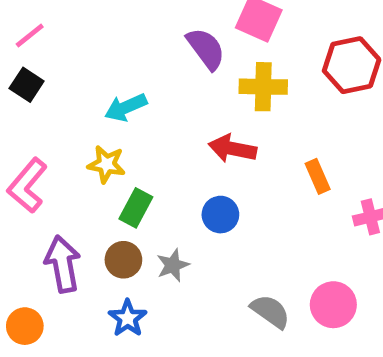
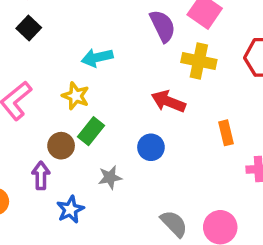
brown circle: (123, 260) -> (61, 146), moved
purple arrow: (63, 264) -> (41, 176), moved, size x0.7

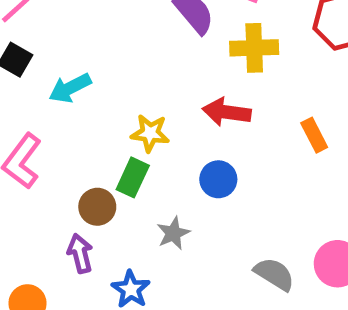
cyan arrow: (97, 58) -> (70, 88), moved
yellow star: (76, 96) -> (150, 133), moved

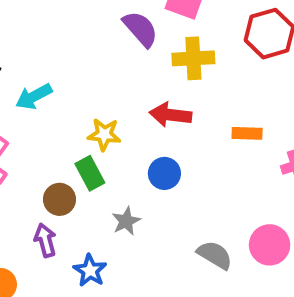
orange rectangle: (314, 135) -> (247, 133), turned -60
green rectangle: (133, 177) -> (90, 173), turned -52

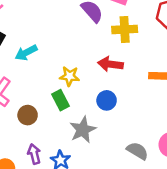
brown circle: (60, 199) -> (28, 115), moved
gray star: (126, 221) -> (83, 130), size x1.5
purple arrow: (45, 240) -> (34, 154), moved

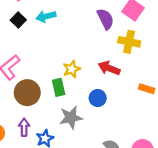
cyan arrow: (26, 53) -> (46, 16), moved
yellow star: (69, 76) -> (72, 69), turned 30
brown circle: (28, 115) -> (27, 93), size x1.5

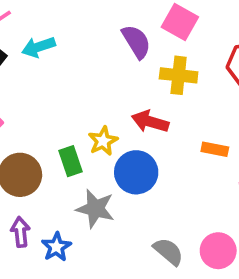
yellow star: (72, 69) -> (103, 141), moved
blue circle: (98, 98) -> (136, 172), size x1.5
gray star: (71, 118) -> (95, 209), turned 30

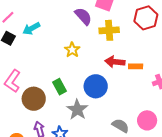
red arrow: (150, 122) -> (115, 62), moved
yellow star: (103, 141) -> (72, 50), moved
gray star: (95, 209) -> (77, 110), turned 30

